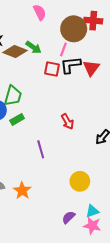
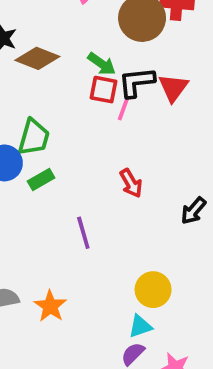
green arrow: (33, 47) -> (102, 64), moved
pink line: (63, 49) -> (124, 108), moved
cyan triangle: (92, 211) -> (140, 326), moved

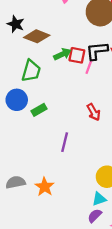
green arrow: (102, 64) -> (62, 54), moved, turned -60
green trapezoid: (34, 137) -> (31, 71), moved
purple line: (83, 233) -> (65, 142), turned 30

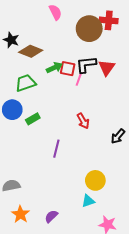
green trapezoid: (31, 71) -> (26, 83), turned -125
orange star: (45, 187) -> (20, 214), moved
purple semicircle: (95, 216) -> (51, 216), moved

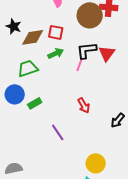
brown diamond: (31, 51) -> (33, 37), turned -30
red square: (68, 69) -> (56, 32), moved
purple line: (56, 149) -> (58, 132), turned -48

